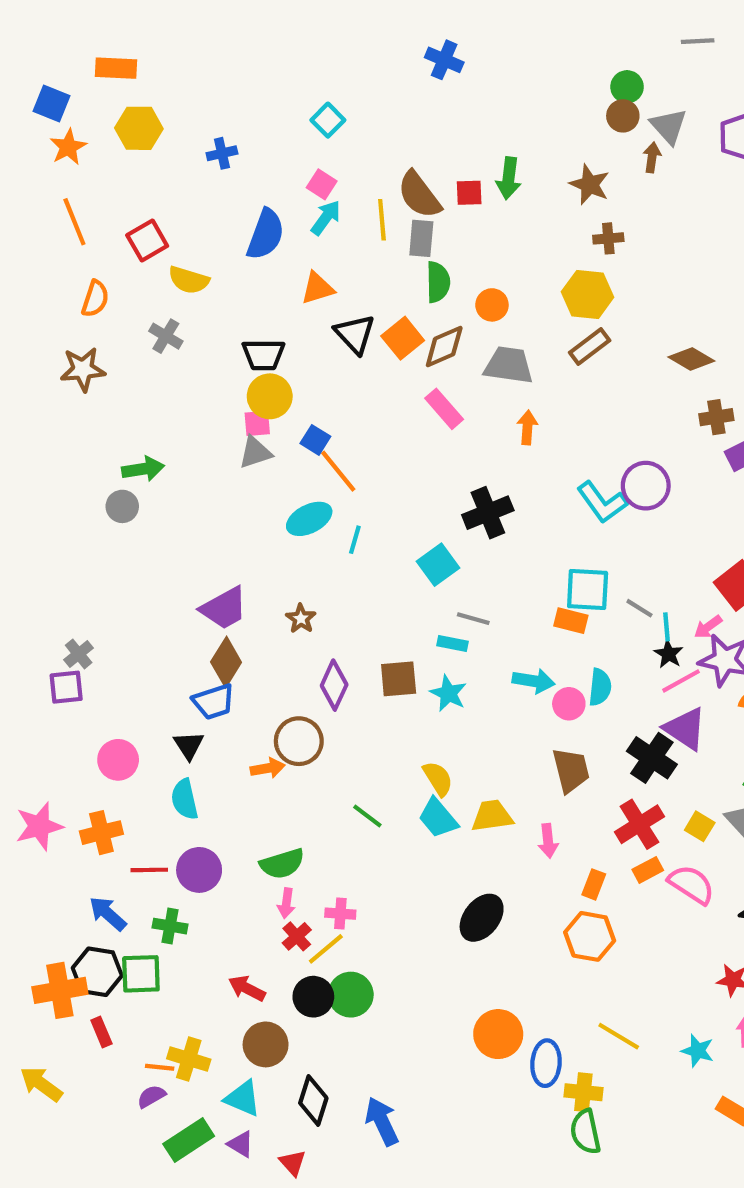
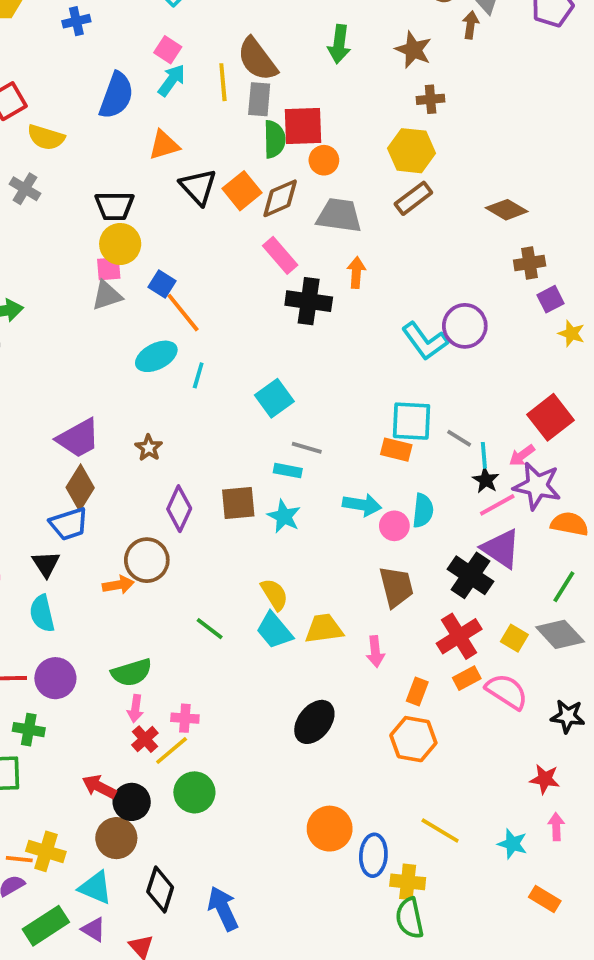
red square: (469, 193) -> (303, 126), moved, size x1.6
black cross: (488, 513) -> (309, 301), moved, turned 30
black circle: (313, 997) -> (132, 802), moved

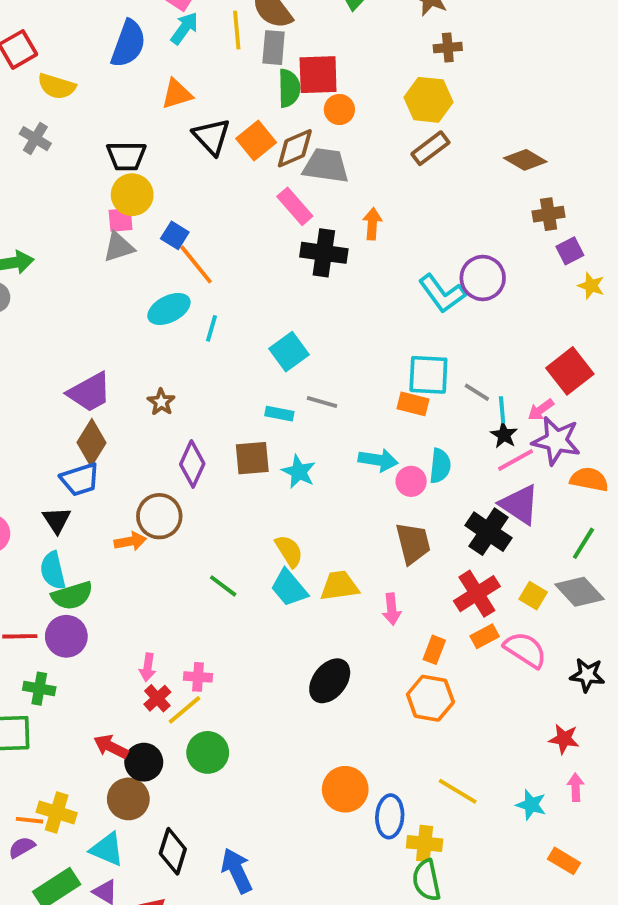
gray trapezoid: (339, 215) -> (326, 166), moved
cyan rectangle: (288, 471) -> (279, 414), moved
green semicircle: (132, 672) -> (72, 596), moved

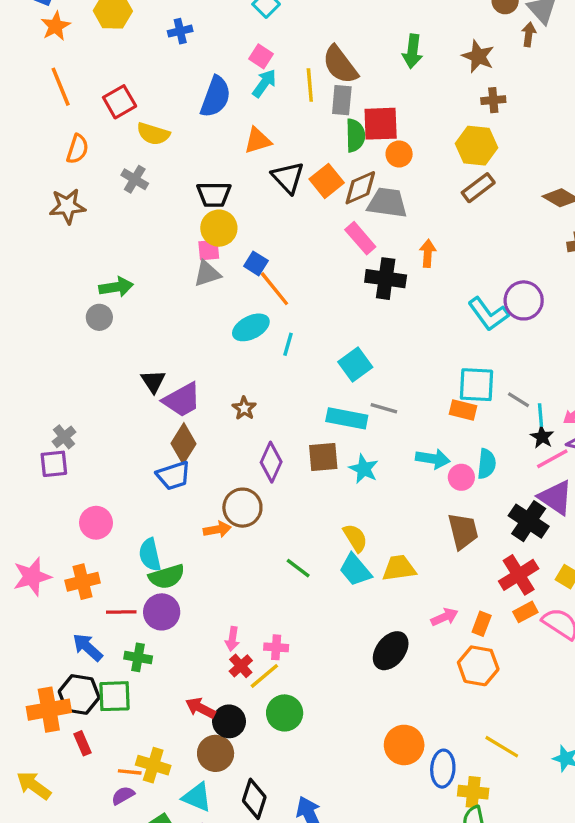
cyan rectangle: (279, 414) -> (347, 418), size x1.6
black triangle: (57, 520) -> (153, 381), moved
pink arrow: (392, 609) -> (445, 617), moved, turned -108

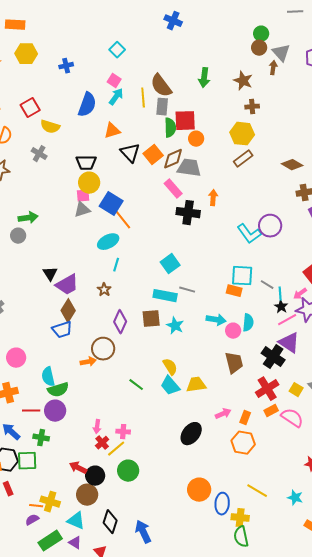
blue square: (256, 263) -> (111, 204), size x1.6
cyan line: (288, 344) -> (116, 265), moved

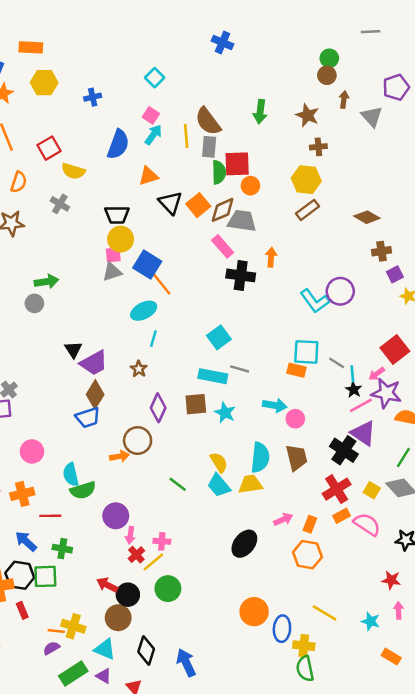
gray triangle: (281, 53) -> (372, 117), moved
cyan semicircle: (248, 323) -> (260, 458), moved, size x1.4
purple circle: (55, 411) -> (116, 516), moved

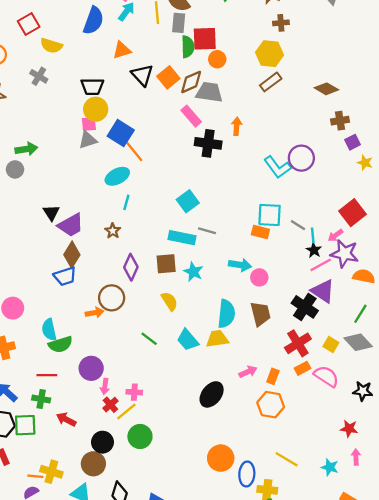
yellow semicircle: (219, 462) -> (170, 301), moved
red line: (50, 516) -> (47, 375), moved
red arrow: (107, 585) -> (66, 419), moved

